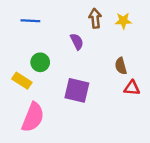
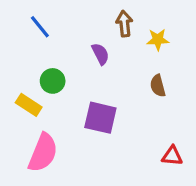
blue line: (30, 21) -> (40, 27), turned 48
yellow star: (123, 21) -> (158, 40), moved
red triangle: (132, 88) -> (172, 156), moved

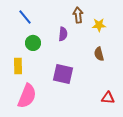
purple semicircle: (100, 54) -> (63, 34), turned 32
green circle: (53, 81) -> (33, 43), moved
yellow rectangle: (29, 105) -> (18, 66), turned 56

